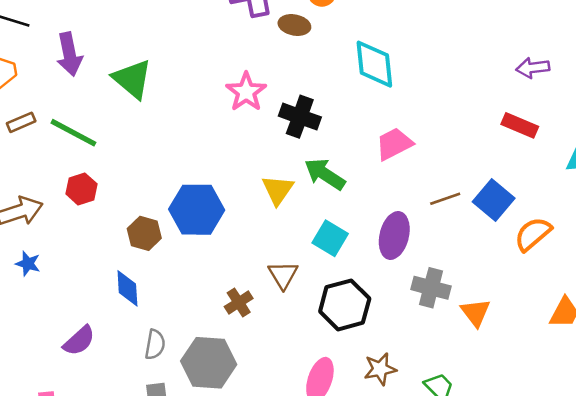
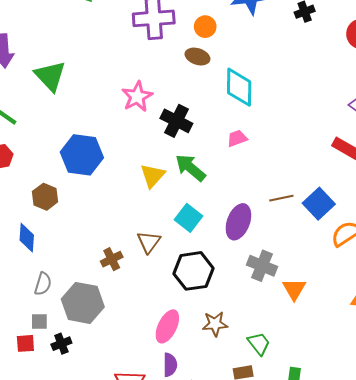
brown ellipse: (294, 25) -> (197, 57), moved
pink trapezoid: (394, 144) -> (237, 138), moved, size x0.7
blue hexagon: (197, 210) -> (82, 155), moved

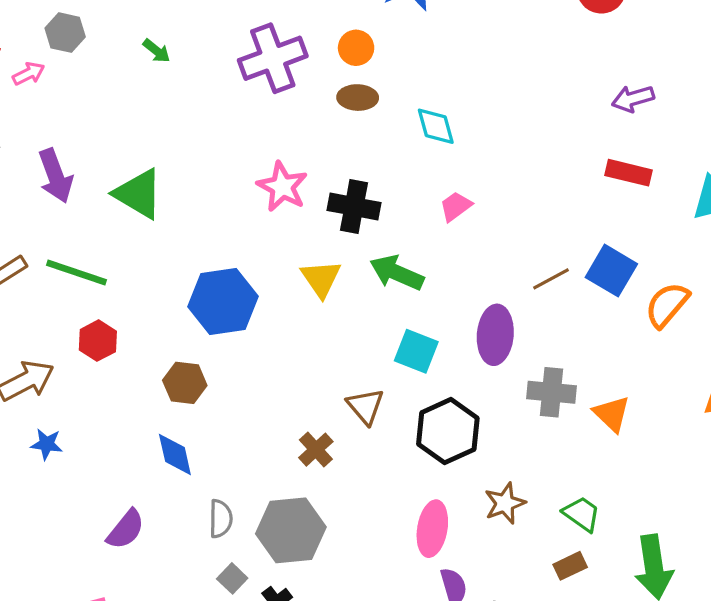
cyan diamond: (239, 87) -> (436, 126), size x0.7
yellow triangle: (152, 176) -> (321, 279), moved
gray square: (39, 321) -> (232, 578), turned -30

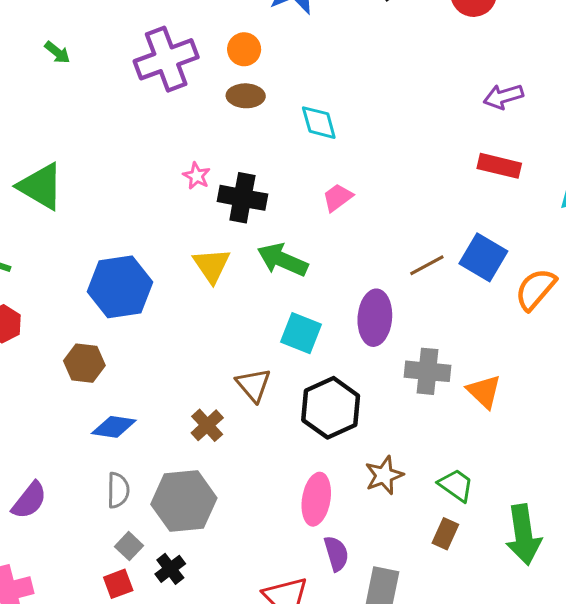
pink star: (282, 187) -> (197, 176), moved, size x0.6
blue diamond: (175, 455) -> (114, 427), moved, turned -69
brown rectangle: (570, 566) -> (445, 534), turned -40

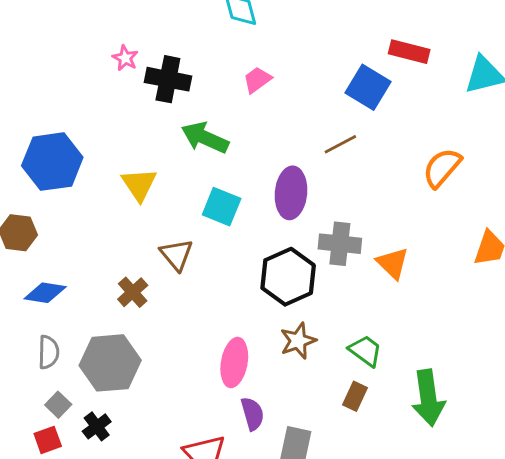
blue square: (483, 257) -> (368, 87), moved
yellow triangle: (212, 265) -> (139, 184), moved
black hexagon: (331, 408) -> (288, 277), moved

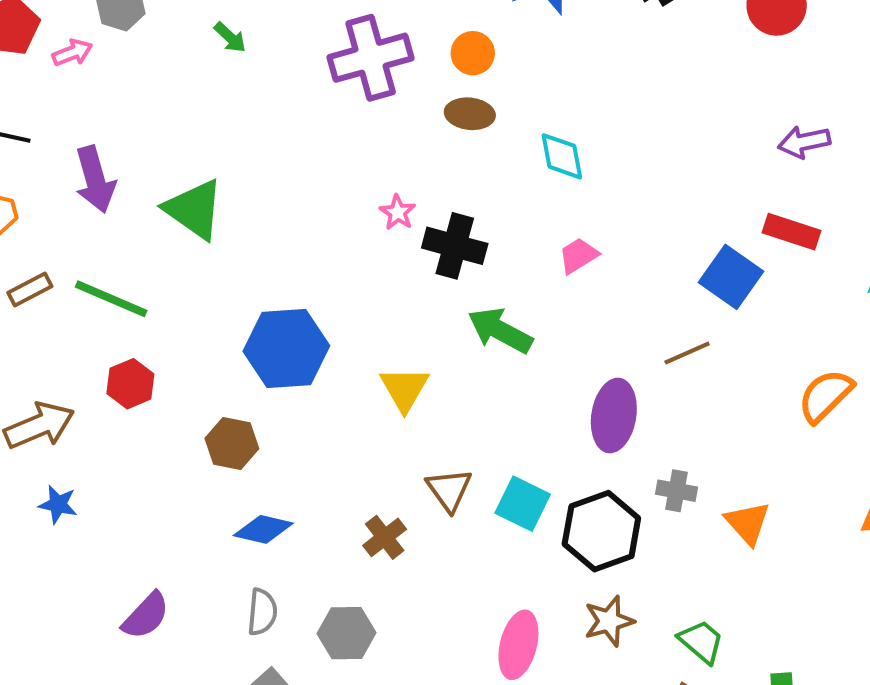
cyan square: (222, 207) -> (523, 504), moved
gray cross: (340, 244) -> (676, 491), size x0.7
gray hexagon: (110, 363) -> (346, 633), size x0.7

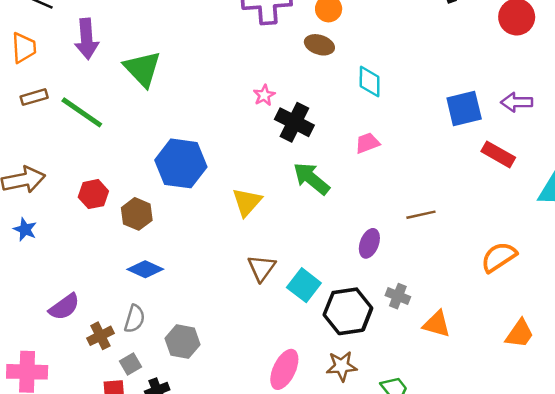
blue square: (731, 277) -> (464, 108), moved, turned 30
red hexagon: (130, 384) -> (93, 194), moved
purple ellipse: (614, 415) -> (369, 243), size x0.7
orange triangle: (748, 523) -> (437, 324), turned -44
brown cross: (385, 537) -> (100, 336), moved

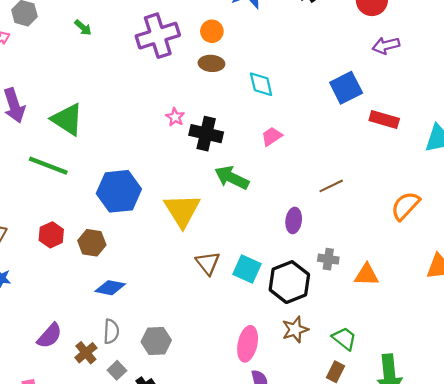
purple arrow: (517, 102) -> (386, 46), moved
green line: (82, 112) -> (48, 166), moved
yellow triangle: (247, 202) -> (182, 210), size x1.4

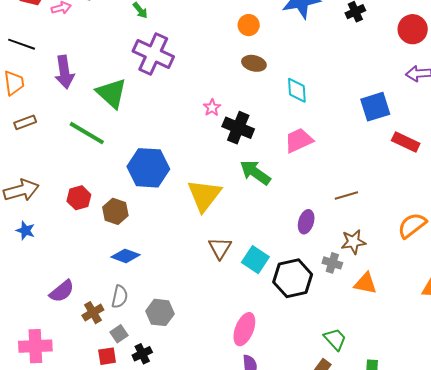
orange circle: (212, 31) -> (249, 25), moved
purple cross: (158, 36) -> (153, 54), moved, turned 33
pink trapezoid: (272, 136) -> (299, 140), size x1.4
brown star: (295, 330) -> (353, 242), moved

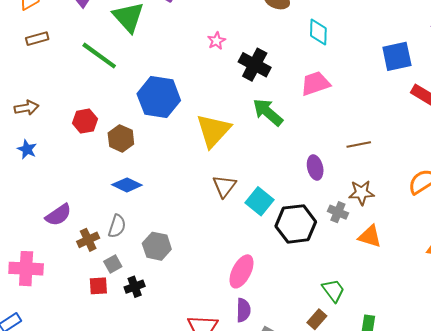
pink star: (212, 108) -> (216, 41), moved
brown arrow: (21, 190) -> (27, 108), size x0.7
purple ellipse: (306, 222) -> (315, 167), turned -35

